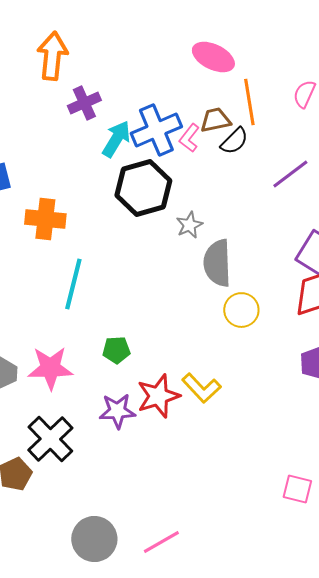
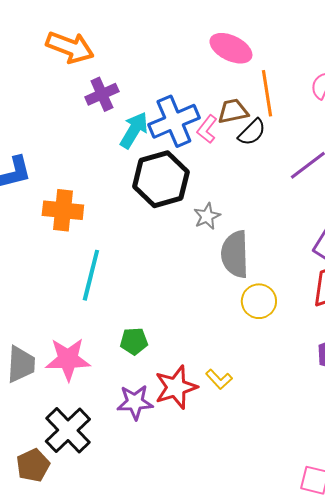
orange arrow: (52, 56) -> (70, 47), turned 105
yellow L-shape: (201, 388) -> (219, 379), size x0.7

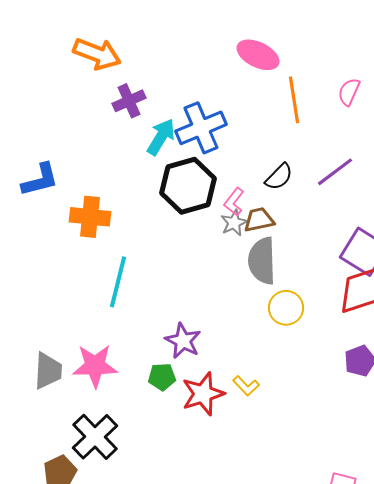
brown trapezoid: (233, 111) -> (259, 220), moved
pink L-shape: (207, 129) -> (234, 202), moved
black semicircle: (252, 132) -> (279, 177), moved
green pentagon: (134, 341) -> (162, 377), moved
purple star: (135, 402) -> (183, 341), moved, turned 30

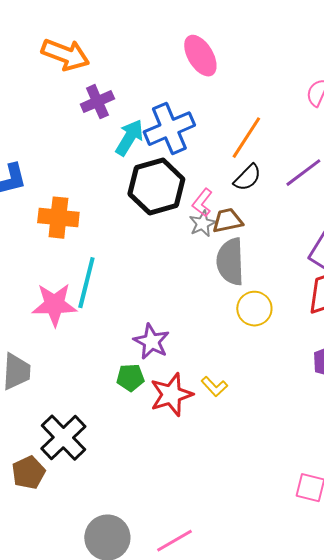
pink ellipse: (258, 55) -> (200, 56), moved, turned 33
orange line: (294, 100) -> (246, 138), moved, turned 42
pink star: (95, 366) -> (54, 305), moved

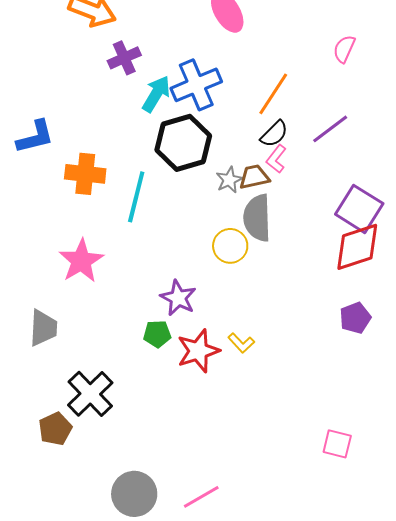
pink L-shape: (202, 203) -> (276, 159), moved
cyan line: (86, 283) -> (136, 197), moved
pink star: (54, 305) -> (81, 261), turned -30
yellow circle: (254, 309) -> (230, 246), moved

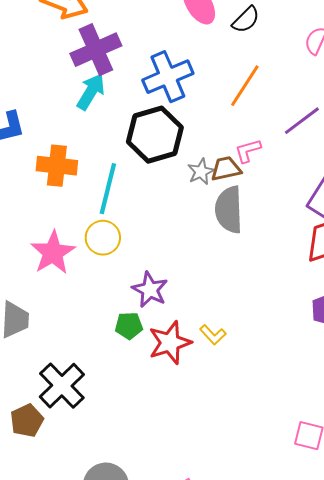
purple cross: (124, 58) -> (96, 50), size x1.5
cyan arrow: (156, 94) -> (91, 92), moved
black semicircle: (274, 134) -> (246, 20), moved
pink L-shape: (276, 159) -> (248, 151), turned 36
yellow circle: (230, 246) -> (103, 238), moved

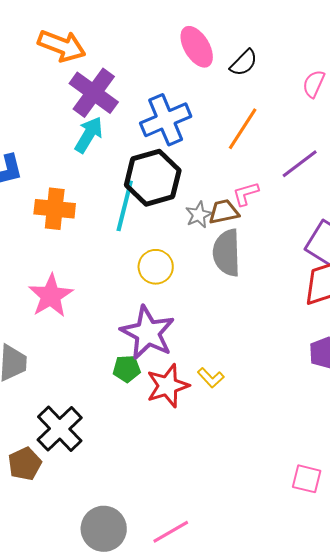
purple cross: (96, 50) -> (94, 93), turned -30
cyan line: (108, 189) -> (125, 206), moved
yellow circle: (103, 238) -> (156, 267), moved
purple star: (150, 290) -> (148, 333), size x1.5

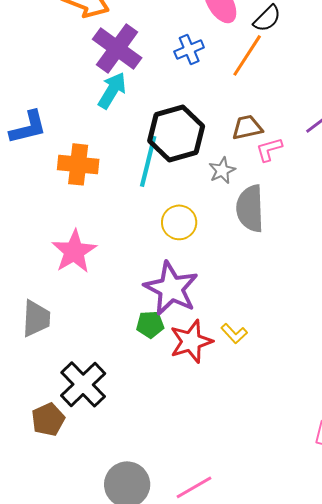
blue cross: (166, 120) -> (189, 49), moved, size x0.6
orange line: (243, 129) -> (247, 55), moved
brown trapezoid: (224, 212) -> (247, 127), moved

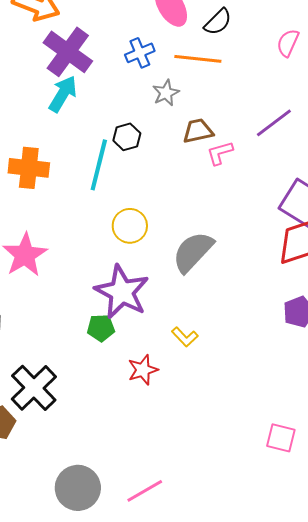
orange line: (247, 55) -> (198, 59), turned 63
black hexagon: (176, 133) -> (127, 137), size x0.5
gray star: (222, 170) -> (166, 93), moved
gray semicircle: (250, 208) -> (193, 252), moved, turned 45
red star: (191, 341) -> (143, 370), moved, size x0.7

